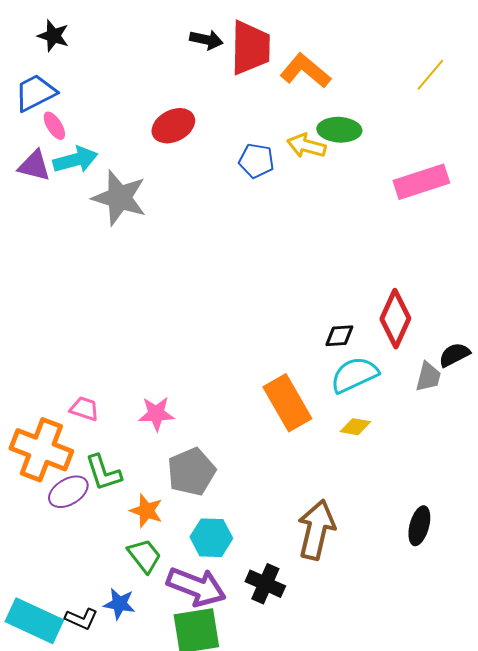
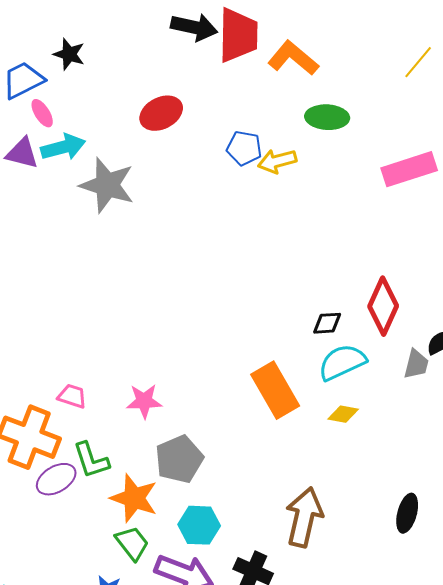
black star: (53, 36) -> (69, 54), moved
black arrow: (206, 40) -> (194, 27), size x1.4
yellow arrow: (306, 146) -> (277, 161), moved, turned -30
orange star: (146, 511) -> (134, 498), size x1.4

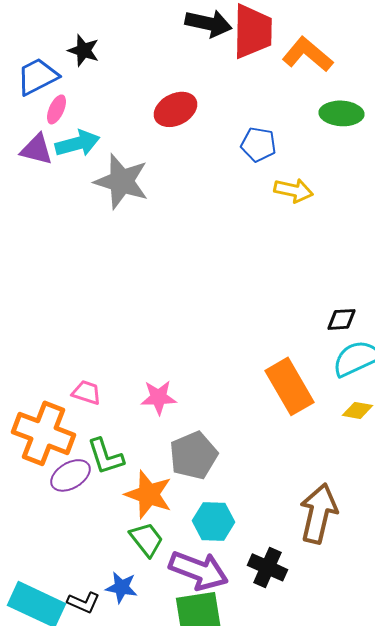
pink ellipse: (42, 113) -> (56, 109), turned 56
yellow arrow: (277, 161) -> (294, 190), moved, turned -153

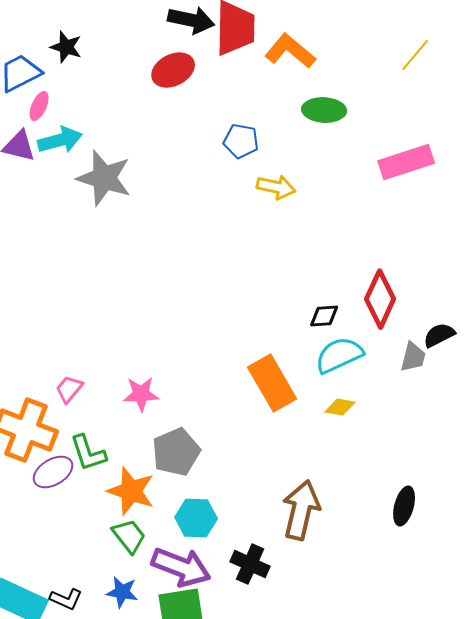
red ellipse: (176, 109) -> (173, 70), moved
pink trapezoid: (86, 392) -> (69, 389), turned -68
blue star: (122, 587) -> (122, 592), moved

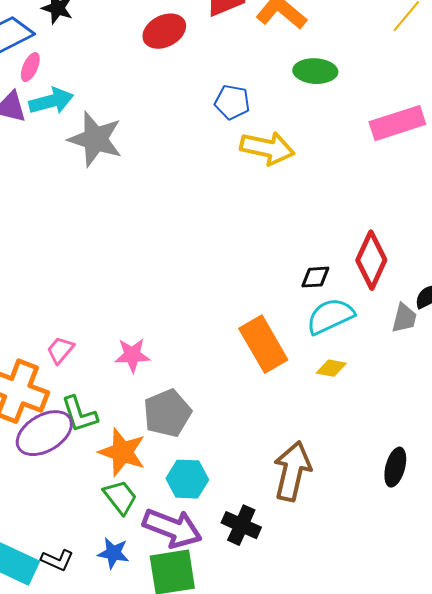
yellow arrow: (276, 187) -> (267, 148), size x1.4
purple ellipse: (53, 472) -> (44, 433), size x1.4

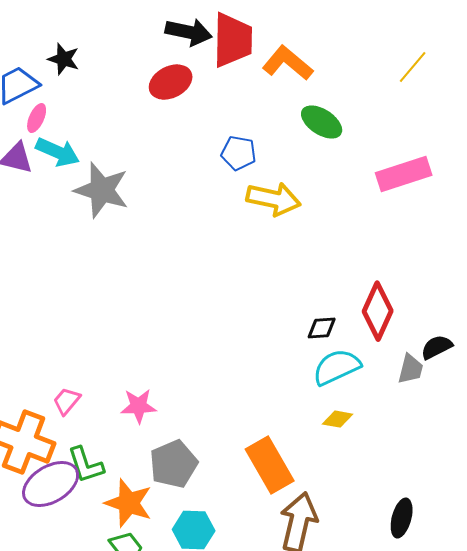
green ellipse: (315, 71) -> (322, 122), turned 30
cyan arrow: (51, 101) -> (58, 152), turned 39
orange rectangle: (263, 344) -> (270, 465), moved

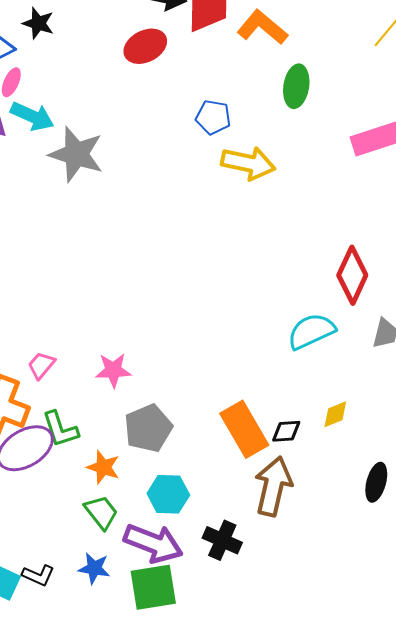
green ellipse: (322, 122) -> (296, 86), turned 66
black diamond: (322, 328) -> (286, 431), moved
yellow diamond: (338, 419) -> (335, 414), moved, turned -32
orange star: (129, 503) -> (103, 467), size x0.7

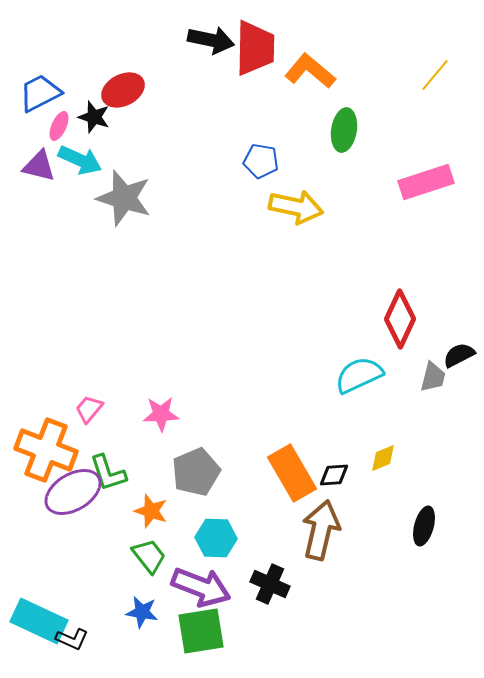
black star: (38, 23) -> (94, 117), moved
red ellipse: (145, 46) -> (123, 90), moved
black L-shape: (38, 575) -> (72, 639), moved

